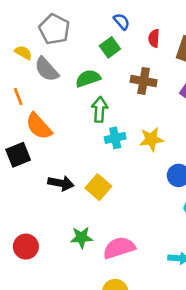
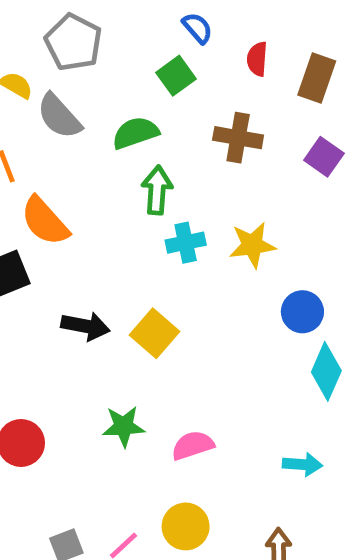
pink semicircle: (119, 248) -> (193, 445), size x0.7

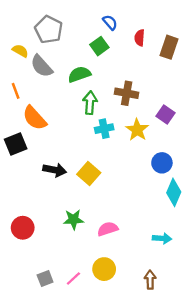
brown cross: (238, 138) -> (127, 93), moved
purple square: (324, 157) -> (165, 114), moved
yellow star: (252, 245) -> (137, 130), turned -30

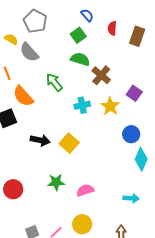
green semicircle: (79, 74) -> (80, 59), moved, turned 36
brown cross: (127, 93) -> (101, 75), turned 30
green arrow: (90, 103) -> (54, 82), moved, turned -42

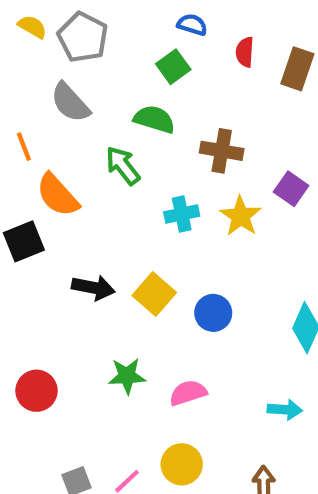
blue semicircle: (87, 15) -> (192, 25), turned -32
yellow semicircle: (11, 39) -> (32, 27), moved
green semicircle: (80, 59) -> (154, 119), moved
brown cross: (101, 75) -> (222, 151), turned -30
blue circle: (131, 134) -> (213, 313), moved

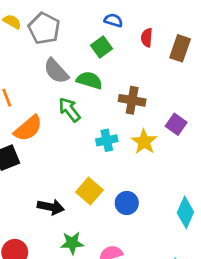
gray semicircle: (70, 102) -> (56, 71), moved
orange semicircle: (58, 195) -> (28, 128), turned -88
black arrow: (93, 288) -> (51, 207), moved

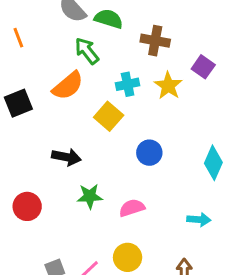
orange semicircle: (28, 128) -> (68, 86), moved
yellow square: (89, 191) -> (109, 116), moved

